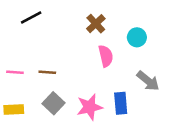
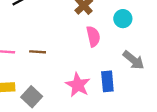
gray square: (54, 103) -> (32, 97), moved
pink star: (90, 107) -> (78, 85), turned -30

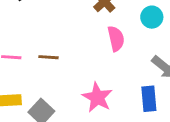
blue rectangle: (107, 81) -> (149, 99), moved

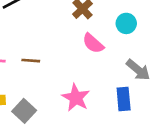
pink semicircle: (116, 39) -> (93, 43), turned 145

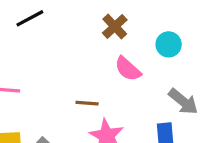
brown line: (31, 61) -> (87, 103), moved

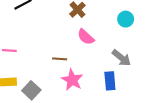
cyan circle: (169, 44) -> (126, 19), moved

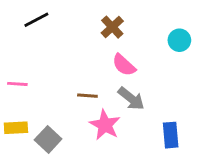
gray arrow: (121, 58) -> (131, 99), moved
blue rectangle: (110, 81) -> (171, 135), moved

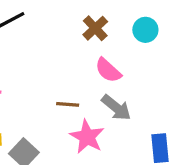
cyan circle: (179, 40) -> (145, 30), moved

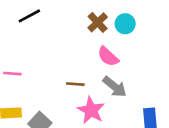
cyan circle: (145, 30) -> (125, 24), moved

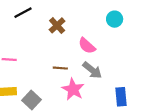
brown cross: (98, 22) -> (57, 25), moved
cyan circle: (125, 24) -> (115, 19), moved

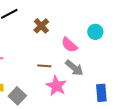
cyan circle: (115, 19) -> (95, 32), moved

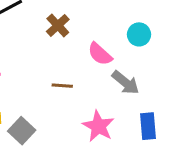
gray arrow: (74, 68) -> (125, 83), moved
pink star: (56, 86) -> (98, 126), moved

